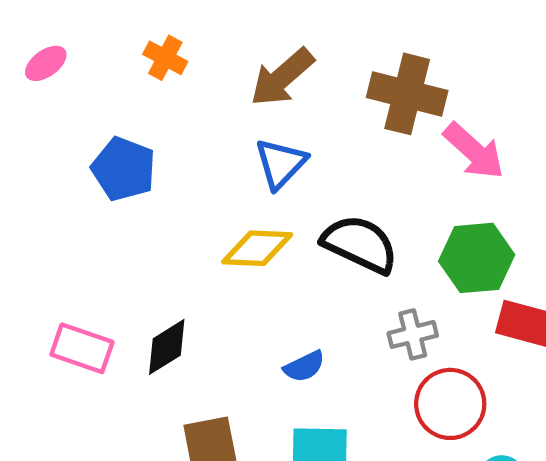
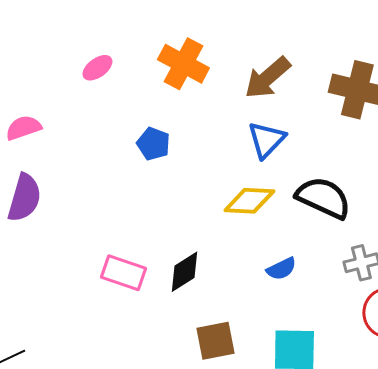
orange cross: (165, 58) -> (183, 64), size x1.6
blue pentagon: (124, 169) -> (153, 144), size x0.7
blue semicircle: (304, 366) -> (281, 269), moved

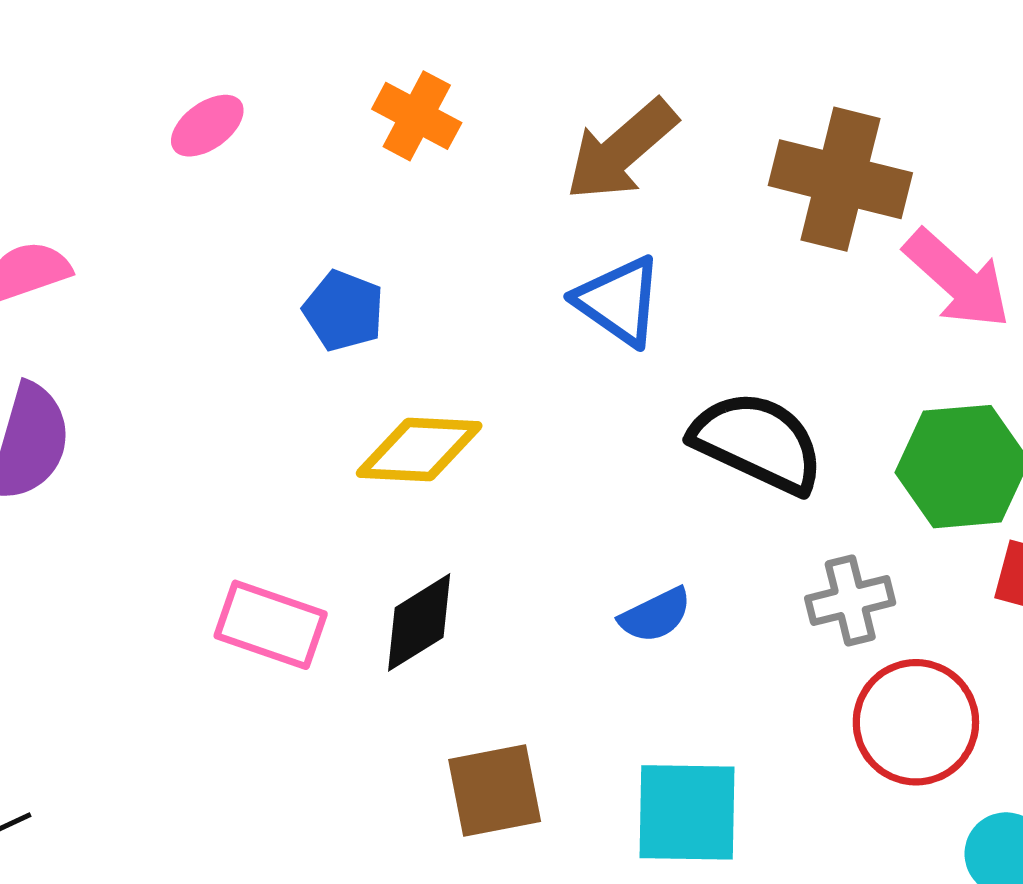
orange cross: (183, 64) -> (417, 116), size x0.7
blue triangle: (266, 140) -> (619, 301), turned -39
yellow diamond: (249, 201) -> (419, 450), moved

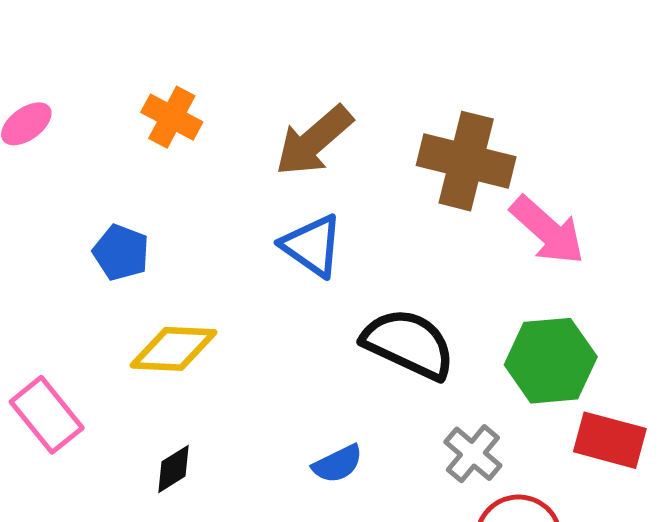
gray cross: (850, 601) -> (473, 454), turned -36
black diamond: (419, 622) -> (173, 469), size x0.7
pink rectangle: (271, 625) -> (47, 415), moved, turned 32

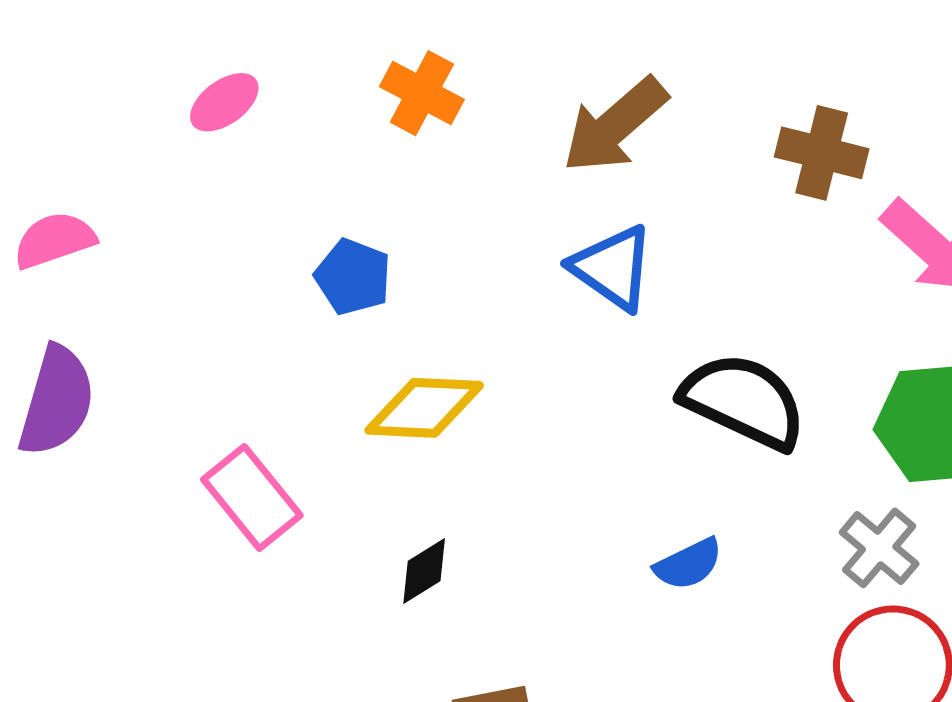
brown cross: (466, 161) -> (822, 153), size x0.7
gray cross: (473, 454) -> (879, 548), moved
blue semicircle: (338, 464) -> (688, 564), moved

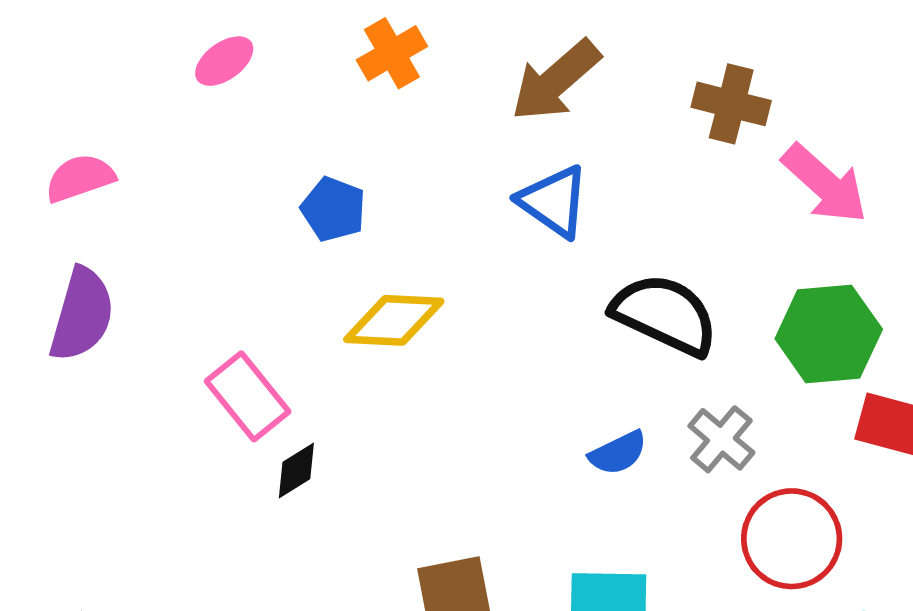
orange cross: (422, 93) -> (392, 53), turned 32
gray cross: (879, 548) -> (721, 439), moved
black diamond: (424, 571) -> (296, 470), moved

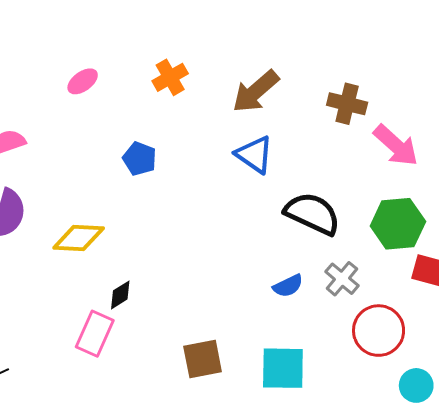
yellow diamond: (394, 320) -> (79, 238), moved
pink rectangle: (248, 396) -> (95, 334), moved, turned 63

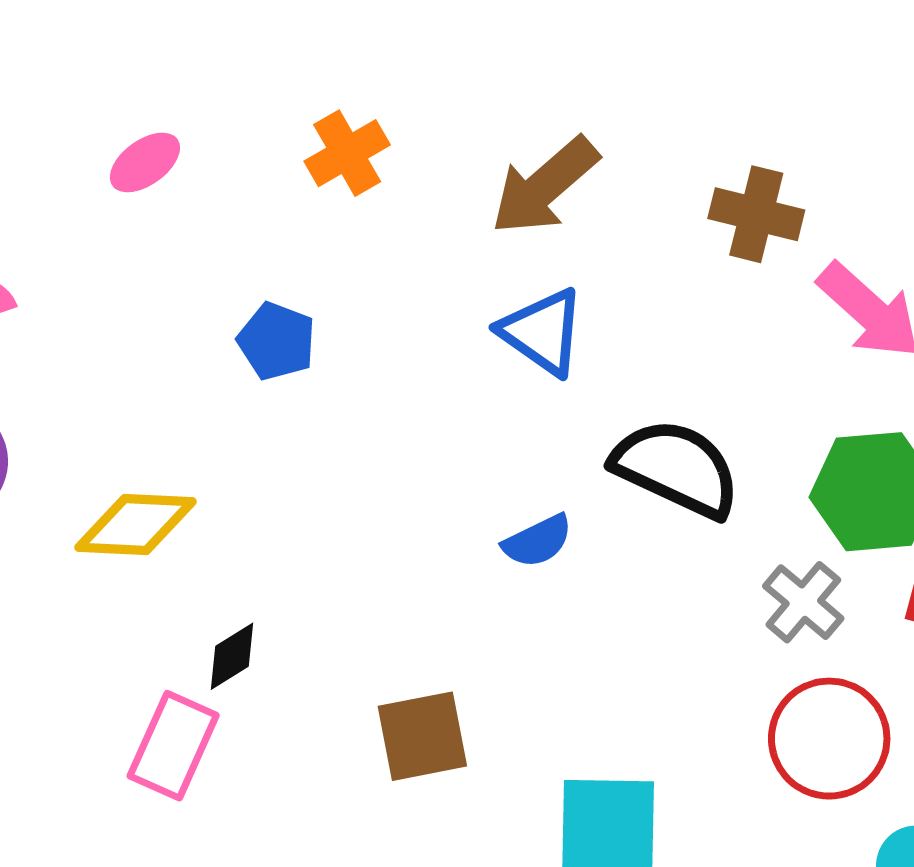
gray cross: (342, 279) -> (803, 602), moved
blue semicircle: (288, 286) -> (538, 541), moved
brown square: (203, 359) -> (422, 736), moved

